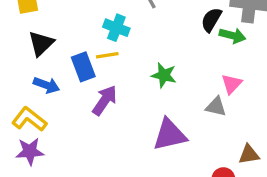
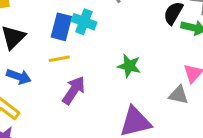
yellow line: (107, 55) -> (59, 59), moved
blue rectangle: (83, 67) -> (61, 27), moved, turned 36

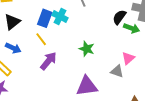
yellow line: (59, 59) -> (41, 39), turned 56

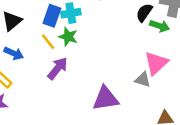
cyan cross: (60, 17) -> (71, 13), turned -35
green star: (87, 49) -> (68, 37), moved
pink triangle: (128, 58) -> (156, 63), size x1.5

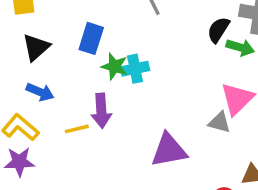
cyan cross: (71, 13) -> (135, 69), moved
yellow line: (48, 42) -> (77, 129), moved, turned -63
purple arrow: (58, 68) -> (101, 111), turned 140

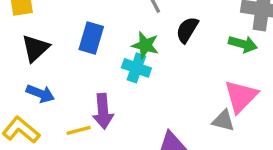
black semicircle: (218, 30) -> (187, 30), moved
green star: (114, 66) -> (145, 45), moved
cyan cross: (135, 69) -> (136, 68), turned 32

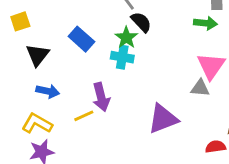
black semicircle: (187, 30) -> (141, 22), moved, turned 115
blue rectangle: (91, 38) -> (81, 39), turned -55
green star: (145, 45) -> (126, 38), turned 30

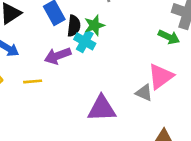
black semicircle: (141, 22) -> (74, 26), moved, turned 30
purple arrow: (101, 97) -> (58, 56), moved, turned 65

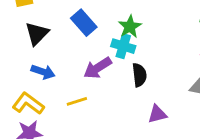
black semicircle: (74, 26) -> (139, 75), moved
purple triangle: (102, 109) -> (157, 114), size x0.6

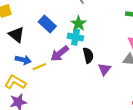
black triangle: (37, 34) -> (16, 35), turned -30
yellow line: (77, 101) -> (39, 67), moved
purple triangle: (157, 114) -> (104, 69), moved, turned -32

